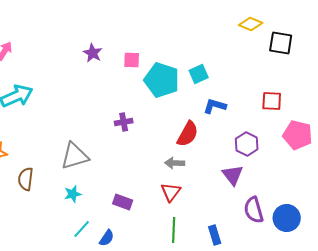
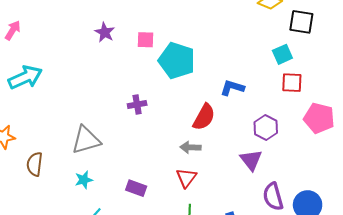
cyan square: (199, 74) -> (282, 54), moved

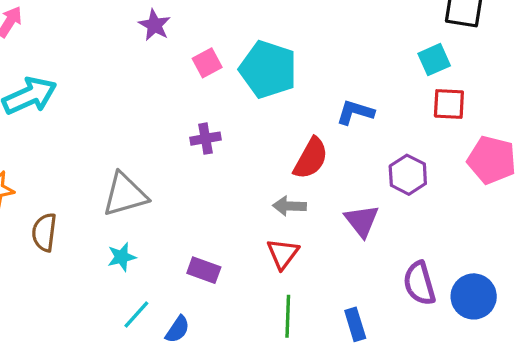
pink square: (145, 40) -> (207, 63), moved, turned -30
purple triangle: (251, 160) -> (362, 221), moved

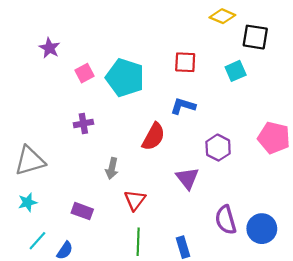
red square: (449, 104) -> (185, 62), moved
gray arrow: (289, 206) -> (112, 168), moved, turned -80

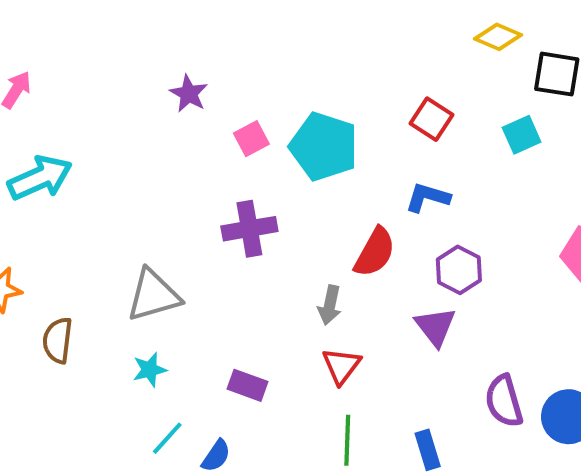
red square: (185, 62) -> (431, 119), turned 30
purple cross: (83, 124) -> (249, 229), size x1.5
purple hexagon: (218, 148) -> (459, 270), moved
gray arrow: (112, 168) -> (330, 305), moved

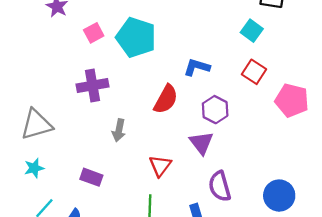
red square: (431, 119) -> (254, 72), moved
cyan square: (522, 135) -> (252, 31), turned -30
gray arrow: (330, 305) -> (119, 130), moved
red triangle: (341, 366) -> (160, 166), moved
purple semicircle: (504, 401) -> (220, 186), moved

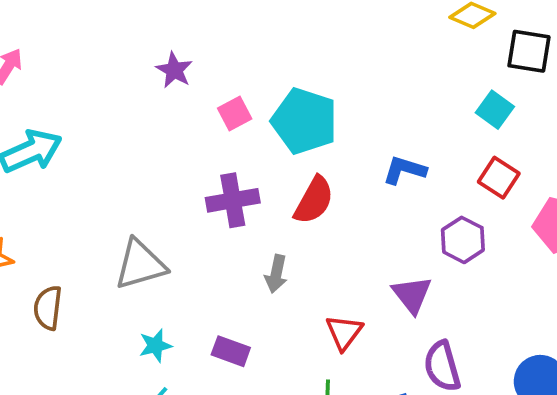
red semicircle: (166, 99) -> (314, 200), moved
purple hexagon: (215, 110) -> (463, 240), moved
cyan star: (34, 168) -> (155, 346), moved

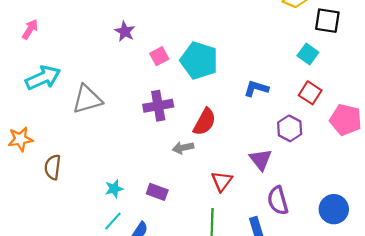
red semicircle: (314, 200) -> (205, 122), moved
gray triangle: (140, 264) -> (87, 99), moved
gray arrow: (276, 274) -> (183, 148), turned 66

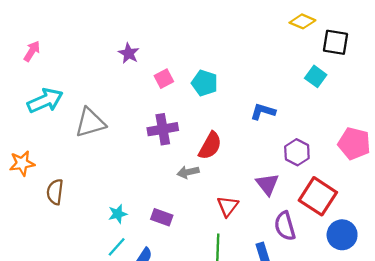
cyan pentagon: (199, 60) -> (205, 83), size x0.7
red square: (310, 93) -> (318, 196), moved, size x1.6

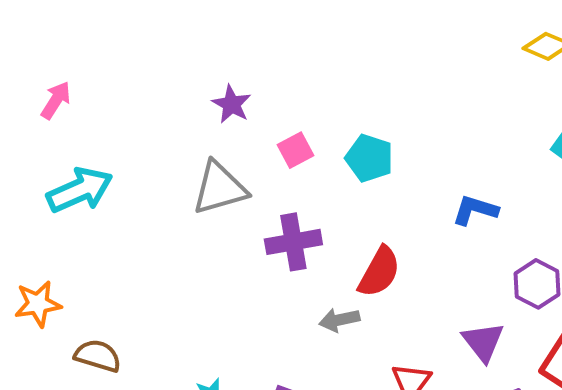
gray triangle: (90, 123) -> (220, 188), moved
brown semicircle: (55, 192) -> (98, 356), turned 100

